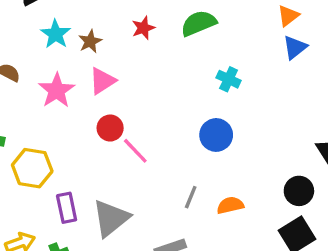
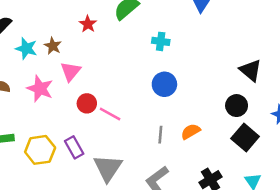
purple rectangle: (67, 208) -> (74, 147), moved

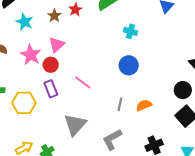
brown star: (53, 46) -> (54, 16), moved
red circle: (87, 103) -> (51, 65), moved
purple rectangle: (74, 147) -> (51, 89), moved

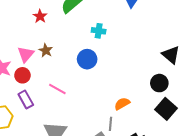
brown star: (54, 16) -> (46, 50), moved
blue circle: (129, 65) -> (87, 59), moved
gray line: (120, 104) -> (110, 124), moved

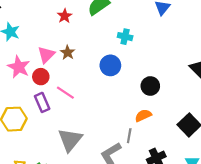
black circle: (159, 83) -> (150, 86), moved
pink line: (57, 89) -> (65, 93), moved

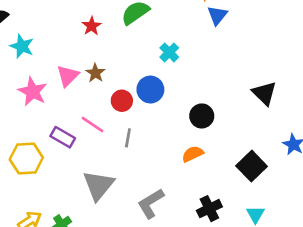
cyan cross: (125, 37) -> (169, 52), turned 32
red circle: (41, 77) -> (122, 101), moved
purple rectangle: (42, 102) -> (63, 137), turned -36
gray line: (129, 136) -> (128, 138), moved

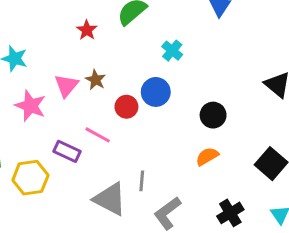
gray line: (128, 138) -> (142, 181), moved
gray triangle: (99, 185) -> (110, 199), turned -36

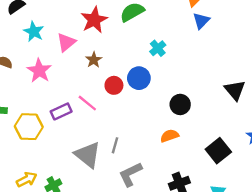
red star: (87, 30) -> (94, 20), size x1.6
pink triangle: (66, 86) -> (66, 42), moved
purple rectangle: (67, 151) -> (61, 111), turned -60

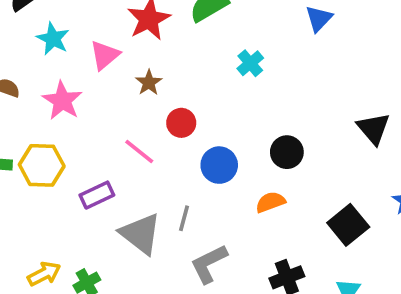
blue circle: (139, 78) -> (219, 165), moved
purple rectangle: (61, 111) -> (97, 195), moved
yellow hexagon: (29, 127) -> (42, 165), moved

